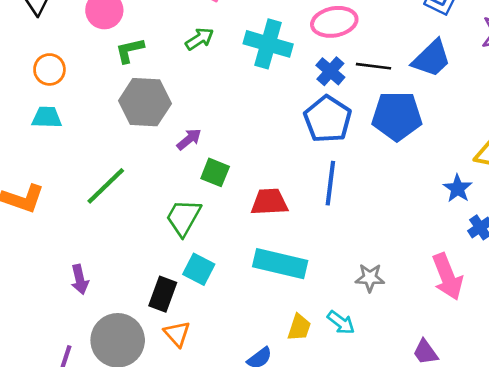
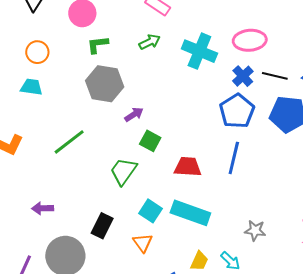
cyan square: (199, 269) -> (151, 211), moved
purple arrow: (80, 279) -> (43, 208), turned 95
orange triangle: (177, 334) -> (143, 243), moved

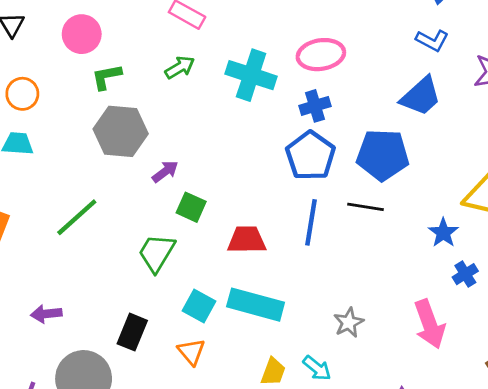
blue cross: (243, 76) -> (315, 106), turned 30
black line: (275, 76) -> (365, 207), moved
gray star: (255, 230) -> (349, 323), turned -30

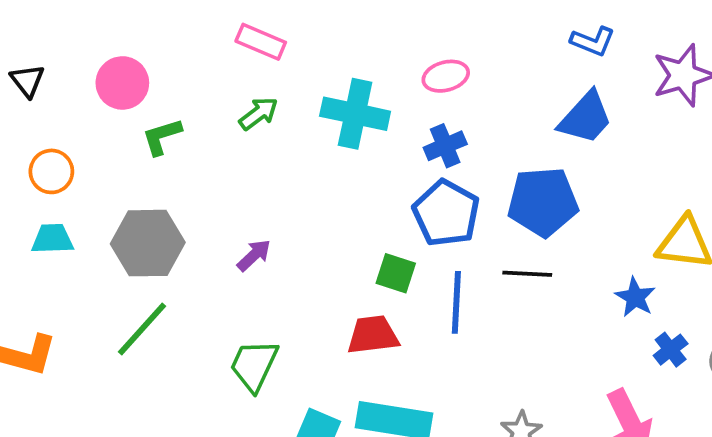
pink ellipse: (321, 55) -> (446, 76), size x0.7
gray hexagon: (121, 131) -> (148, 243), moved
green square: (191, 207) -> (396, 273), moved

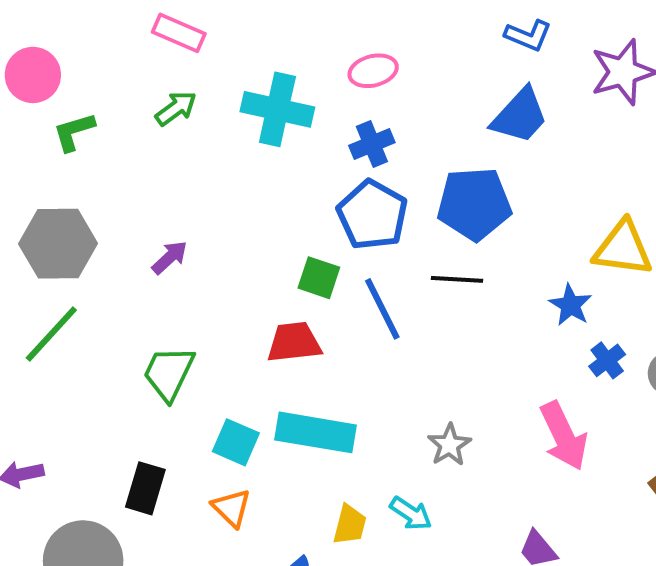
blue line: (456, 302) -> (382, 309), turned -30

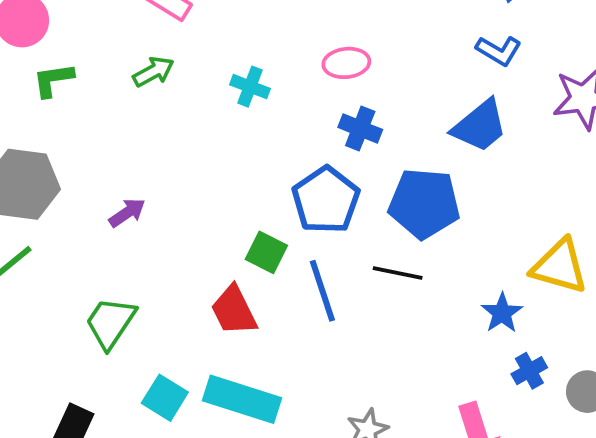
cyan cross: (277, 109) -> (250, 87), size x0.6
blue cross: (372, 144) -> (360, 128), moved, turned 36
red trapezoid: (294, 342) -> (234, 310), turned -118

